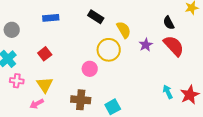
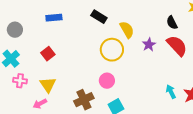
pink circle: (90, 69) -> (107, 81), moved
brown cross: (81, 100) -> (84, 100), turned -30

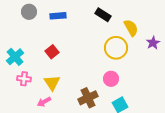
gray circle: (15, 30) -> (29, 12), moved

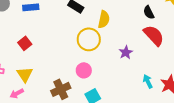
yellow semicircle: (131, 28) -> (104, 19), turned 42
purple star: (153, 43) -> (126, 52), moved

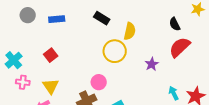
red semicircle: (154, 35) -> (180, 47), turned -90
pink circle: (84, 70) -> (99, 82), moved

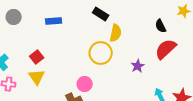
black rectangle: (102, 18) -> (101, 14), moved
blue rectangle: (57, 19) -> (54, 21), moved
yellow triangle: (51, 86) -> (37, 77), moved

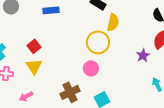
purple star: (138, 66) -> (143, 55), moved
pink circle: (85, 84) -> (91, 68), moved

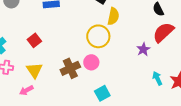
yellow triangle: (34, 66) -> (34, 70), moved
brown cross: (70, 92) -> (70, 68), moved

